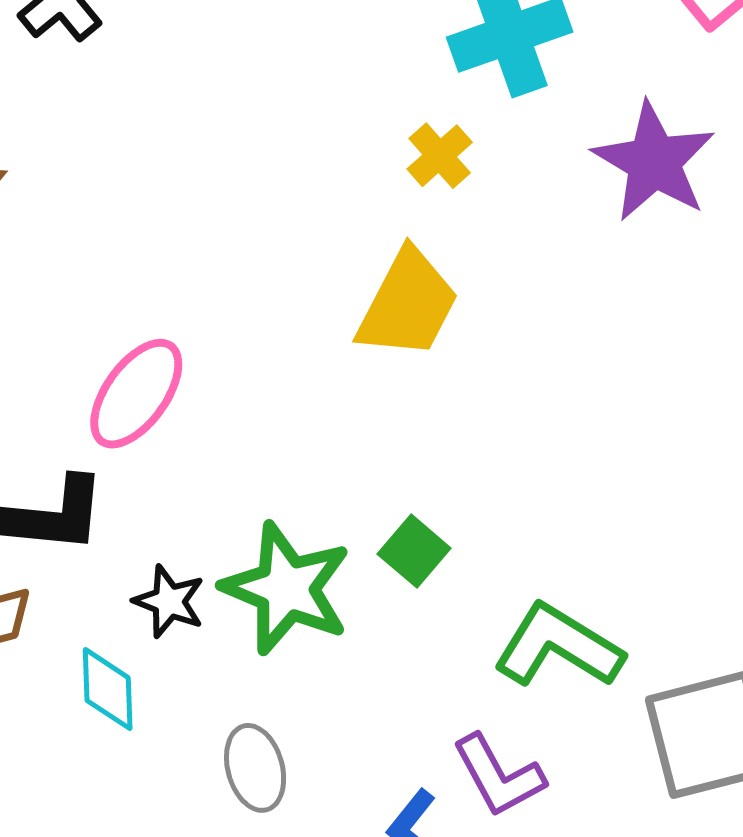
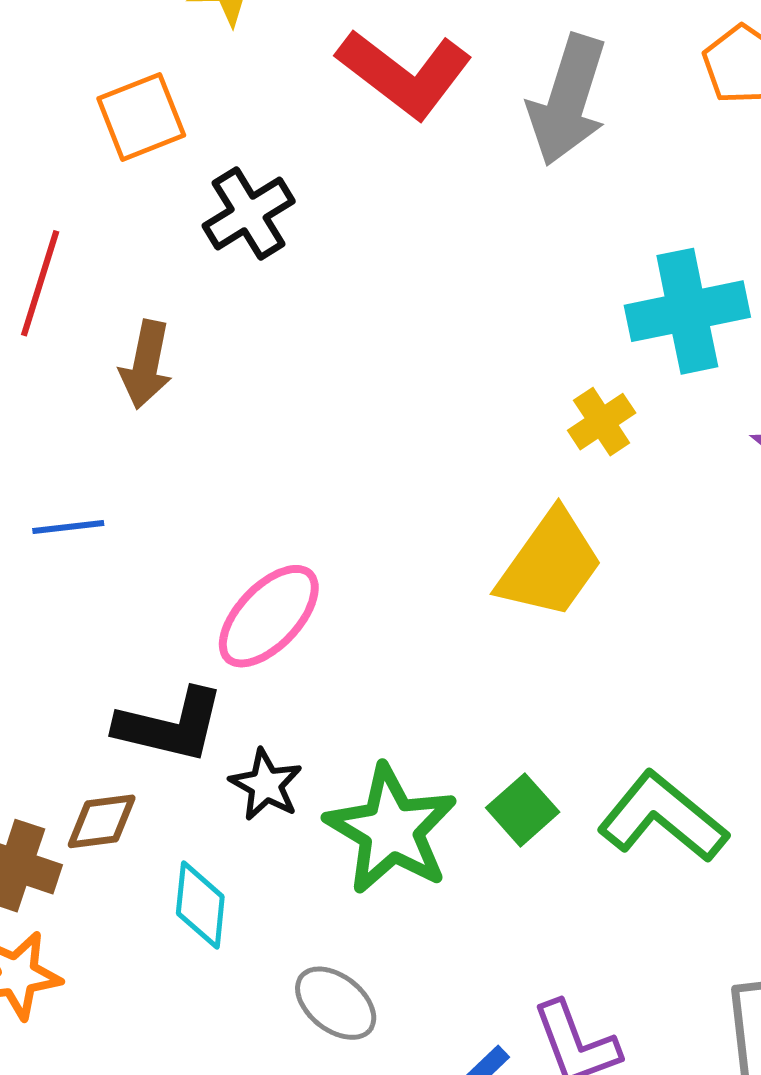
black star: (169, 601) -> (266, 785), moved
green L-shape: (558, 646) -> (663, 817), moved
gray ellipse: (255, 768) -> (336, 1003), turned -44

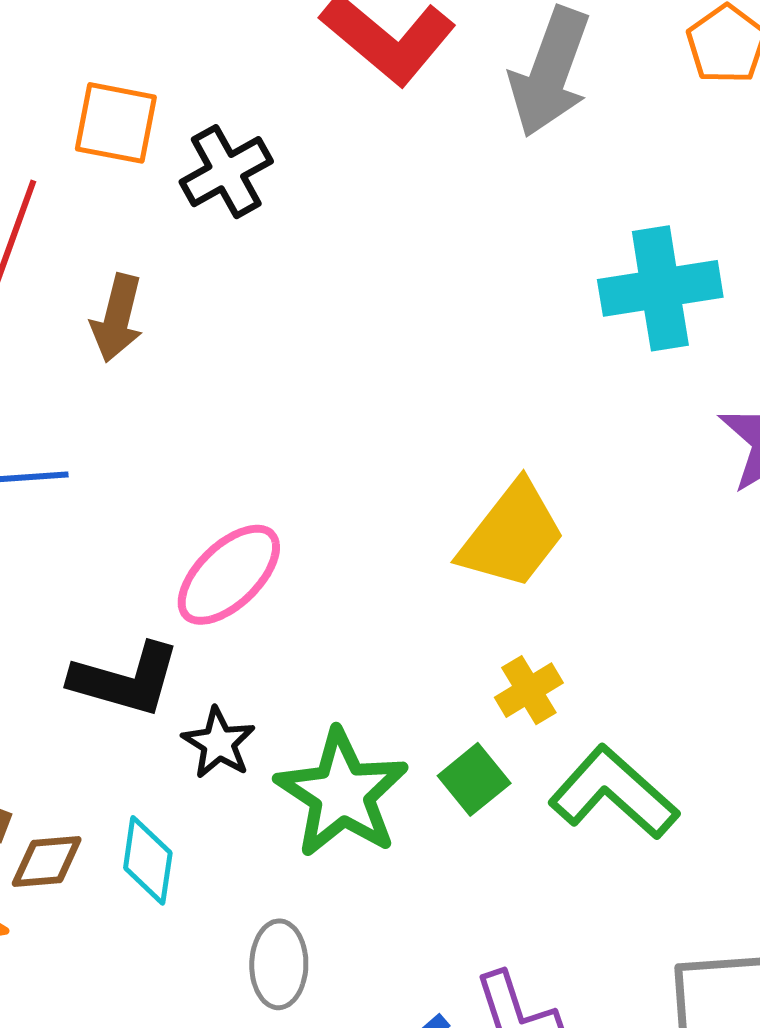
orange square: (141, 117) -> (116, 123), moved, turned 30
yellow cross: (602, 422) -> (529, 690), moved
brown diamond: (102, 821) -> (47, 861), moved
gray ellipse: (336, 1003) -> (279, 964), turned 50

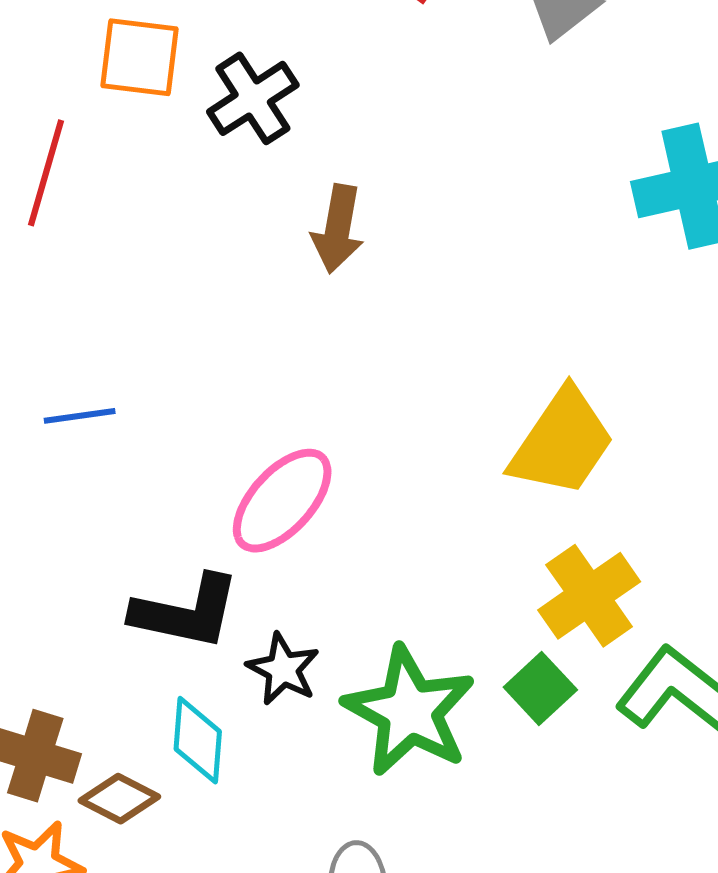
brown arrow: (117, 318) -> (338, 229), moved
yellow cross: (529, 690) -> (589, 596), size x1.5
cyan diamond: (148, 860) -> (198, 740), moved
brown diamond: (47, 861) -> (119, 799), turned 36

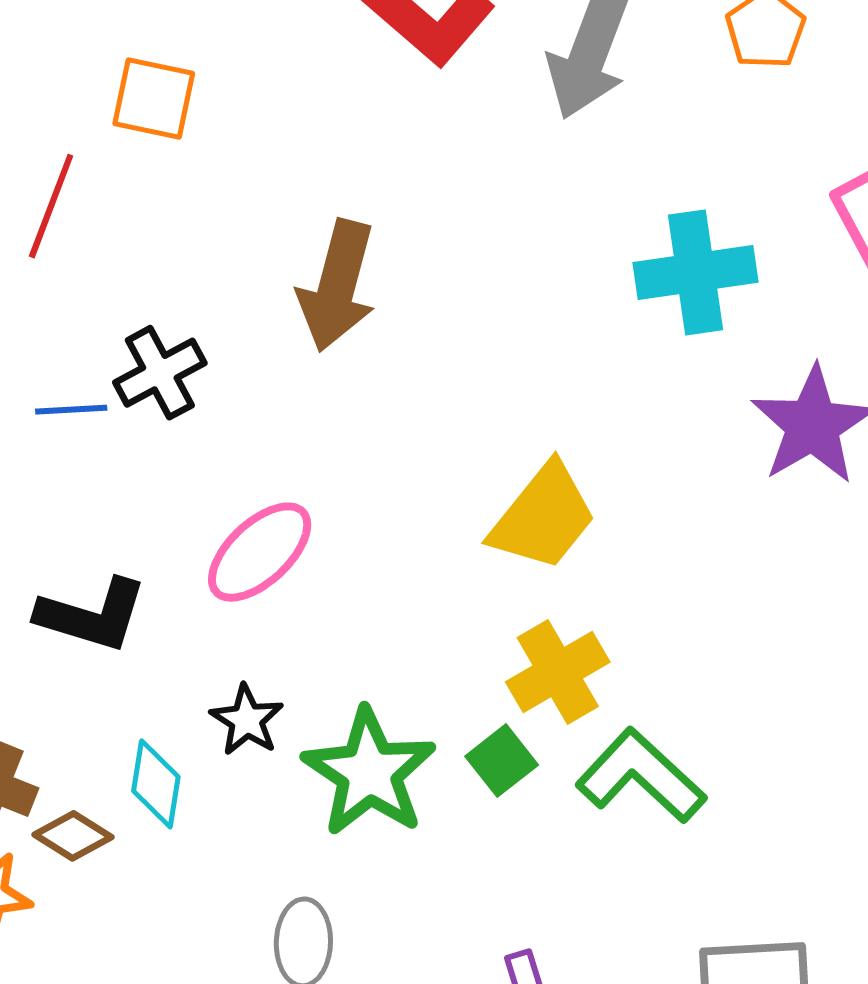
black cross: (253, 98) -> (160, 373), moved
brown arrow: (338, 229) -> (337, 286), size x1.5
blue line: (80, 416) -> (71, 410), moved
black L-shape: (186, 612) -> (92, 615), moved

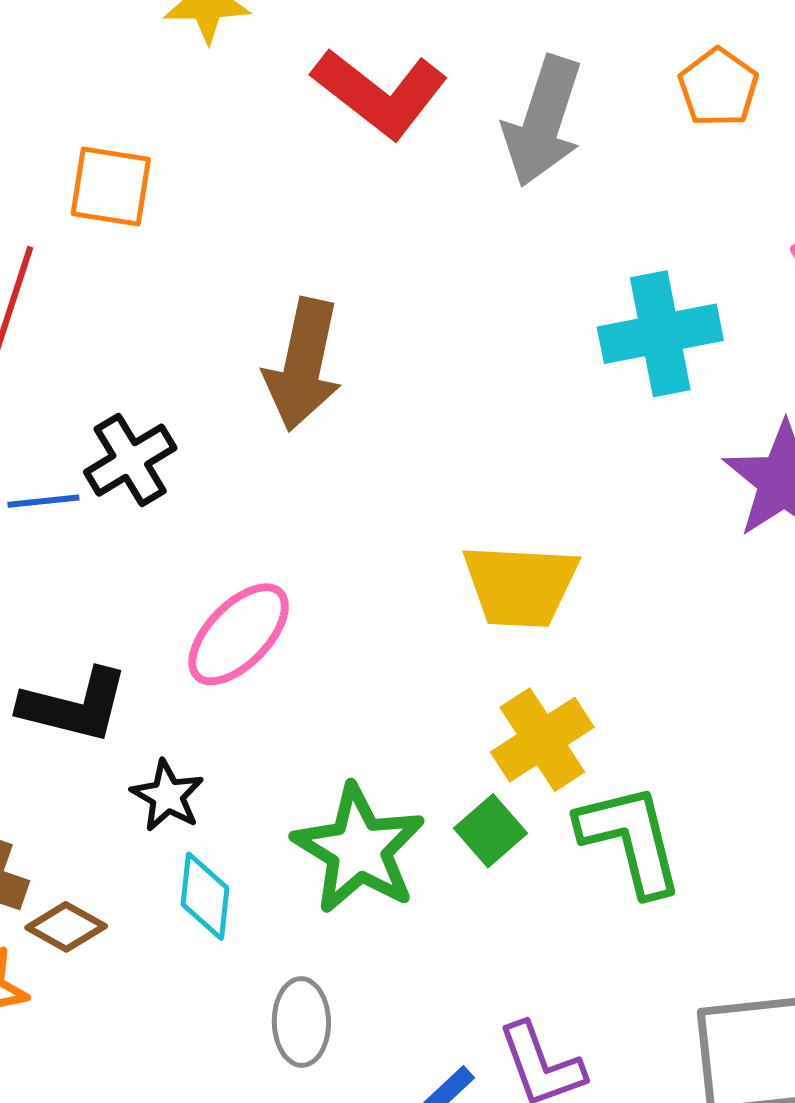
yellow trapezoid: (543, 517) -> (520, 585), turned 57
black star: (247, 720) -> (167, 796), moved
green L-shape: (641, 776) -> (630, 839), turned 36
cyan diamond: (156, 784) -> (205, 896), moved

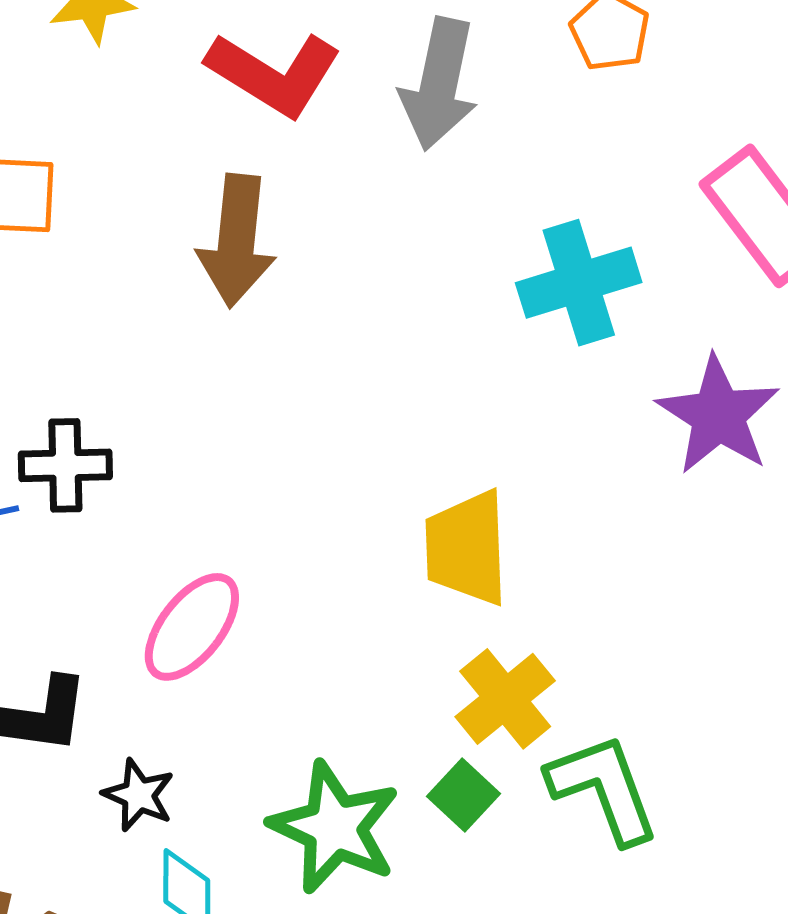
brown arrow: (303, 365) -> (237, 241), moved
black cross: (130, 460) -> (65, 465), turned 36
yellow trapezoid: (520, 585) -> (467, 548), turned 91

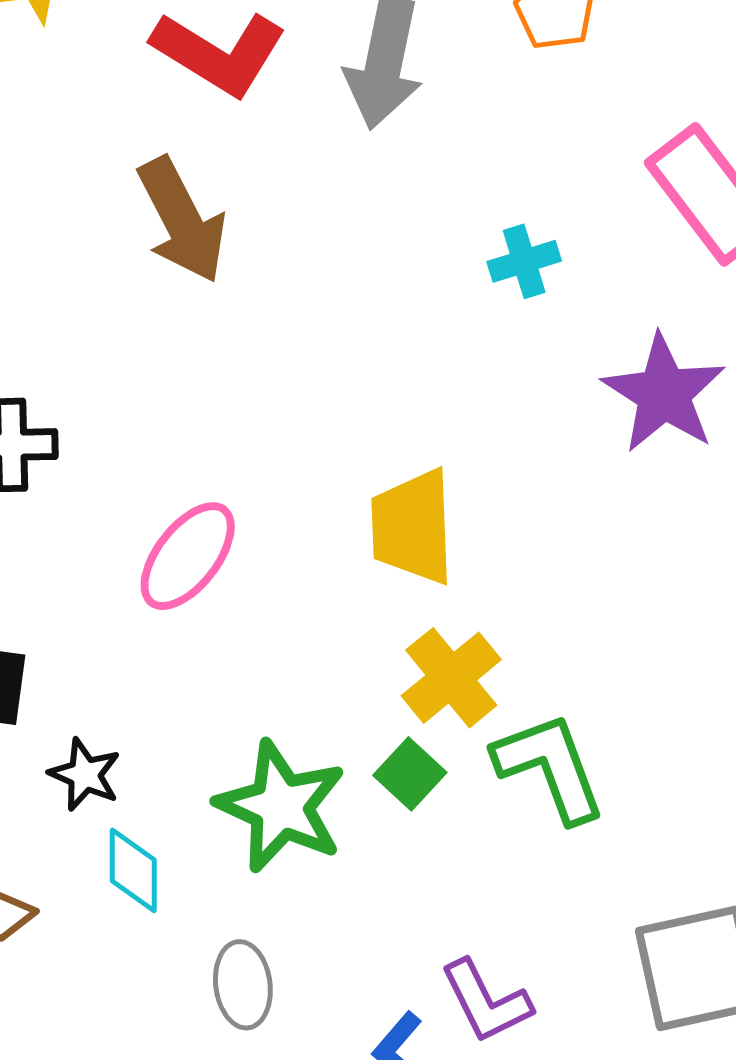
brown arrow: (237, 241) -> (182, 220), turned -33
cyan cross: (579, 283) -> (524, 261), size x0.6
pink ellipse: (192, 627) -> (188, 556), moved

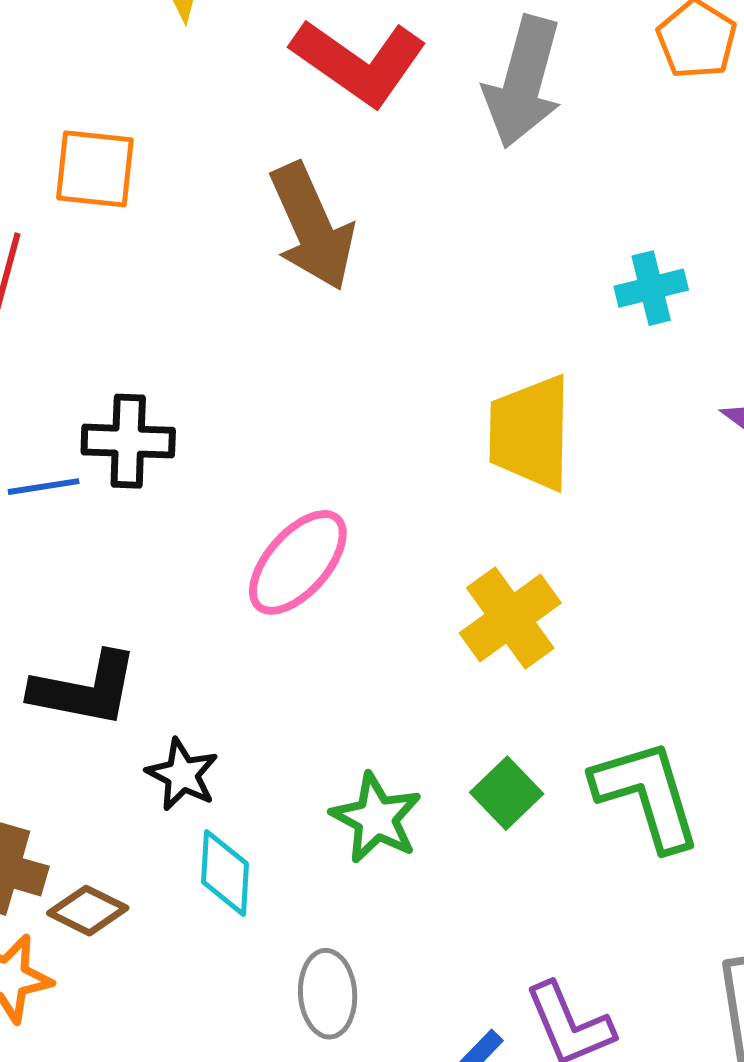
yellow trapezoid: (413, 527) -> (530, 433), moved
yellow cross: (451, 678) -> (510, 618), moved
green star: (281, 807) -> (376, 818), size x0.7

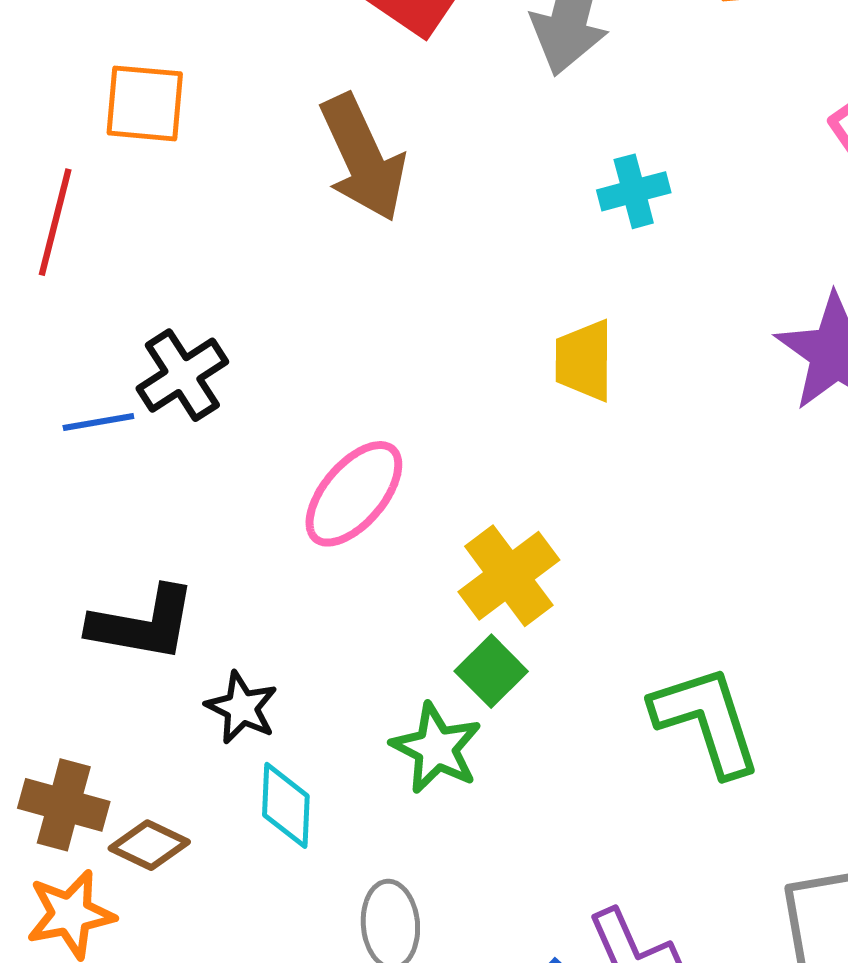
cyan cross: (651, 288) -> (634, 191), moved
yellow trapezoid: (530, 433) -> (584, 361), size x0.7
black cross: (128, 441) -> (182, 375), turned -34
yellow cross: (510, 618) -> (509, 576), moved
green square: (507, 793) -> (491, 671), moved

